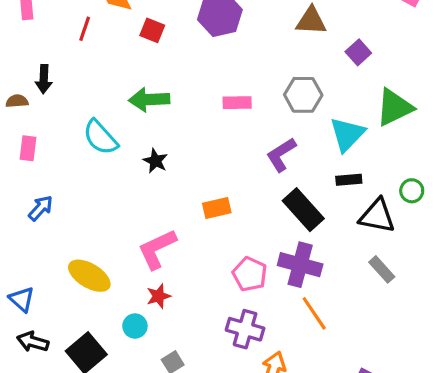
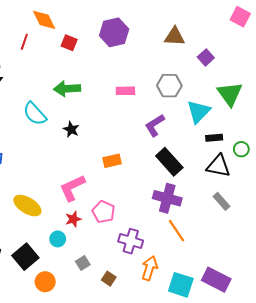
green triangle: (394, 107) -> (230, 94), turned -40
black rectangle: (349, 180) -> (214, 138), moved
pink pentagon: (250, 274) -> (104, 212), moved

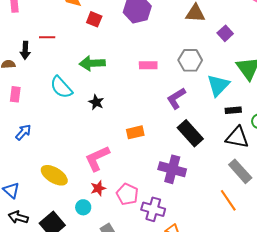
red line: (24, 42) -> (47, 37), moved, turned 70
purple cross: (167, 198) -> (172, 169), moved
gray rectangle: (221, 201) -> (240, 171), size x1.4
pink pentagon: (104, 212) -> (127, 194), moved
orange line: (177, 231) -> (228, 200), moved

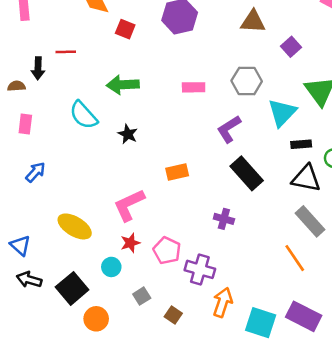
purple cross: (172, 169) -> (224, 219), size x0.6

